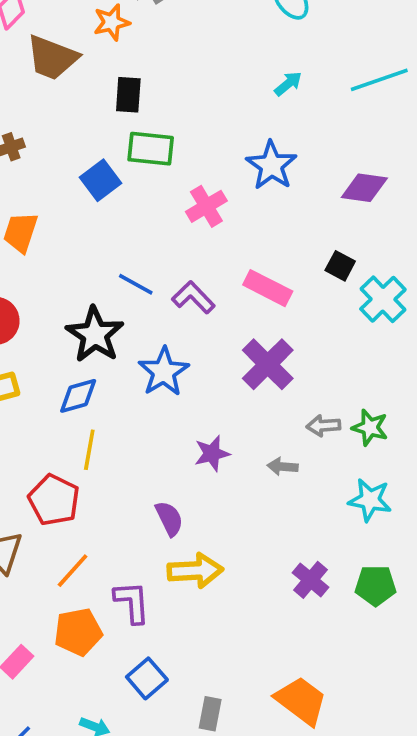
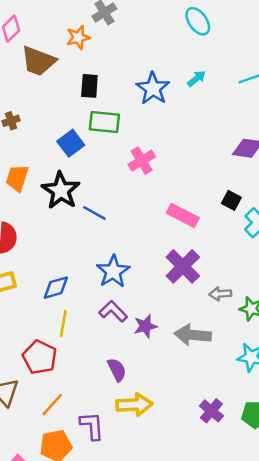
blue star: (271, 165) -> (153, 88), moved
purple L-shape: (193, 297) -> (113, 311), moved
black star: (95, 335) -> (61, 191), moved
gray arrow: (323, 426) -> (220, 294), moved
gray arrow: (283, 467) -> (193, 335), size x1.8

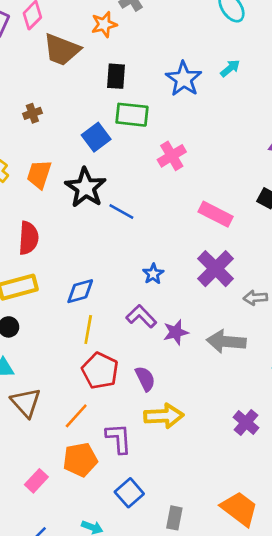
blue star: (113, 271) -> (153, 274), moved, size x0.6
red pentagon: (40, 357) -> (100, 371), moved

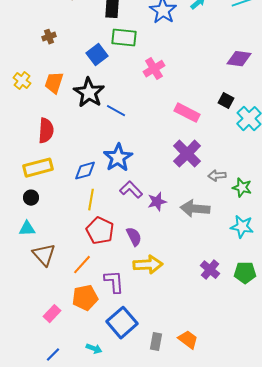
blue star: (153, 274) -> (118, 158), moved, size x1.8
blue square: (129, 493) -> (122, 323), size x1.4
orange trapezoid: (239, 509) -> (188, 340), moved, size x0.7

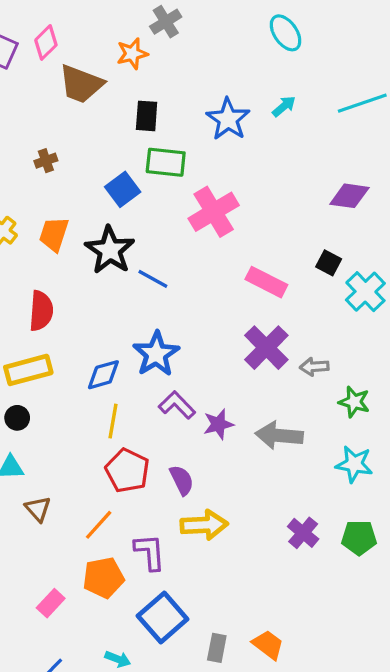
pink cross: (154, 69) -> (214, 212), size x1.4
gray arrow: (217, 176) -> (314, 367), moved
brown triangle: (44, 255) -> (38, 509), size x0.7

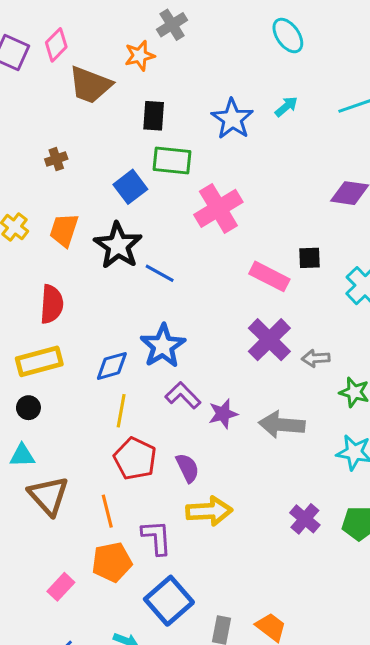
black square: (329, 263) -> (309, 258), moved, turned -30
brown triangle: (38, 509) -> (49, 496), size x1.6
orange line: (99, 525) -> (107, 511), turned -56

